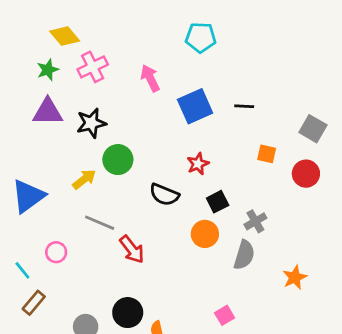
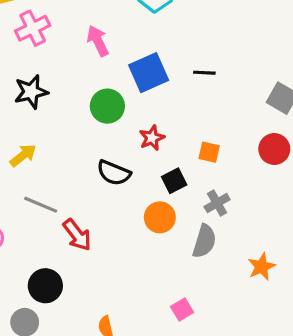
orange square: (267, 154) -> (209, 152), moved
green circle: (118, 160) -> (107, 106), moved
black circle: (128, 313) -> (45, 286), moved

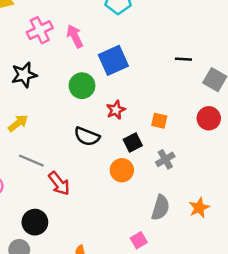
pink cross: (33, 28) -> (40, 30), moved
black line: (204, 73) -> (183, 59), moved
gray semicircle: (204, 241) -> (160, 208), moved

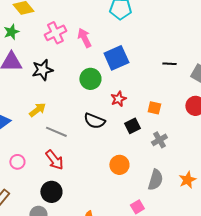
black line: (183, 59) -> (169, 64), moved
gray line: (31, 161) -> (56, 132), moved
orange circle: (122, 170) -> (119, 165), moved
red arrow: (59, 183) -> (54, 160), moved

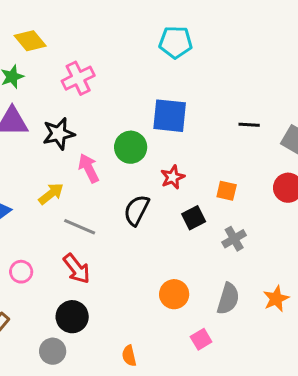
pink arrow: (84, 38) -> (89, 168), moved
blue square: (116, 58) -> (170, 116), turned 30
black semicircle: (94, 121) -> (137, 210), turned 95
orange circle: (119, 165) -> (174, 294), moved

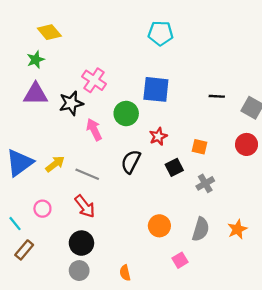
pink cross: (78, 78) -> (94, 80), moved, turned -30
yellow arrow: (51, 194) -> (55, 164), moved
gray circle: (53, 351) -> (79, 271), moved

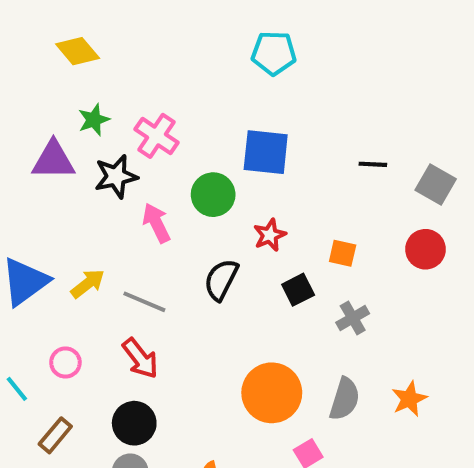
green star: (36, 60) -> (94, 120), moved
orange circle: (159, 226) -> (272, 393), size x1.5
brown rectangle: (24, 250) -> (55, 435), moved

